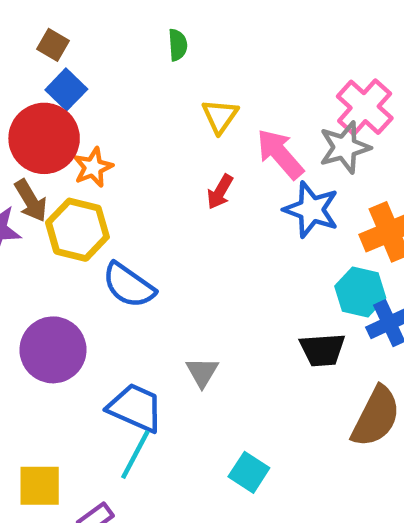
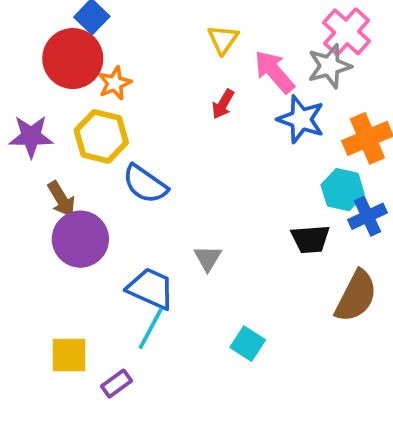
brown arrow: (31, 201) -> (61, 199), moved

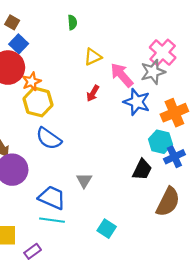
yellow triangle: (223, 39) -> (93, 57), turned 30
yellow hexagon: (101, 136) -> (38, 102), moved
black trapezoid: (310, 239) -> (142, 170), turned -60
cyan line: (151, 328) -> (52, 220), turned 70

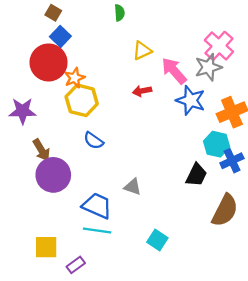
red arrow: (93, 93) -> (142, 91), turned 49
blue semicircle: (49, 138) -> (93, 141), size x0.7
gray triangle: (84, 180) -> (133, 187), turned -42

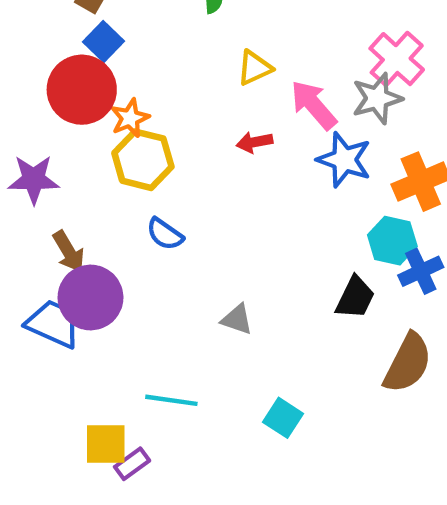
blue trapezoid: (97, 206) -> (53, 324), moved
yellow square: (46, 247) -> (106, 444), moved

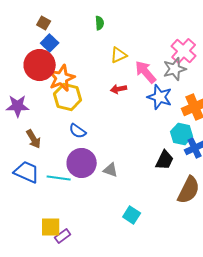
orange star: (130, 118) -> (62, 78), size x1.5
purple circle: (90, 297) -> (82, 163), moved
cyan line: (171, 400) -> (59, 178), moved

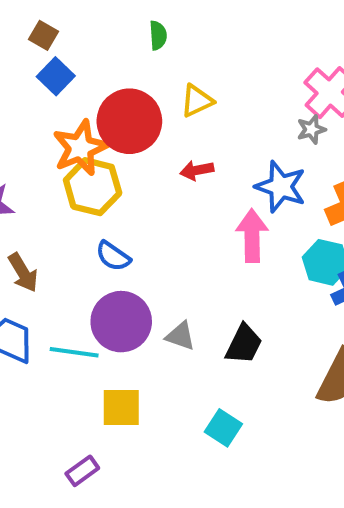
red circle: (40, 65) -> (129, 121), moved
gray star: (175, 69) -> (311, 129), size x0.6
pink arrow: (146, 72) -> (252, 236), moved, turned 40
black trapezoid: (165, 160) -> (244, 344), moved
yellow square: (51, 227) -> (121, 407), moved

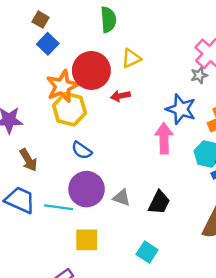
green semicircle: (158, 35) -> (108, 20), size x1.5
red arrow: (197, 170) -> (120, 96), moved

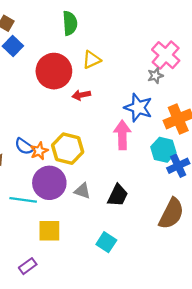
orange star: (62, 86) -> (39, 151), moved, size x0.6
yellow hexagon: (70, 109) -> (68, 149), moved
blue semicircle: (82, 150) -> (24, 146), moved

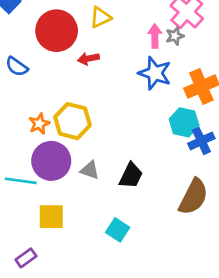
pink arrow: (122, 135) -> (155, 36), moved, size x0.7
blue semicircle: (24, 146) -> (17, 67), moved

